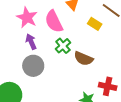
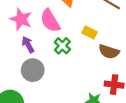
yellow rectangle: (95, 24) -> (90, 32), moved
brown semicircle: (84, 59) -> (109, 52), moved

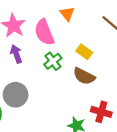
brown semicircle: (109, 52) -> (84, 76), moved
gray circle: (33, 70) -> (16, 95), moved

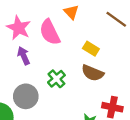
green cross: (53, 61) -> (56, 79), moved

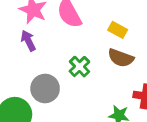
purple arrow: (24, 56) -> (28, 41), moved

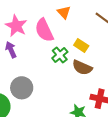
green cross: (79, 67) -> (60, 55), moved

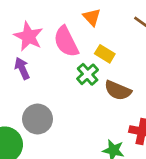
yellow rectangle: (81, 46) -> (105, 54), moved

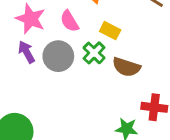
pink semicircle: (66, 42) -> (69, 21), size x0.7
gray circle: (38, 119) -> (58, 56), moved

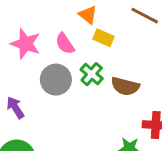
yellow rectangle: (110, 31) -> (104, 38), moved
purple arrow: (26, 52) -> (15, 108), moved

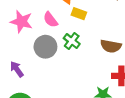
brown semicircle: (125, 86) -> (111, 46), moved

